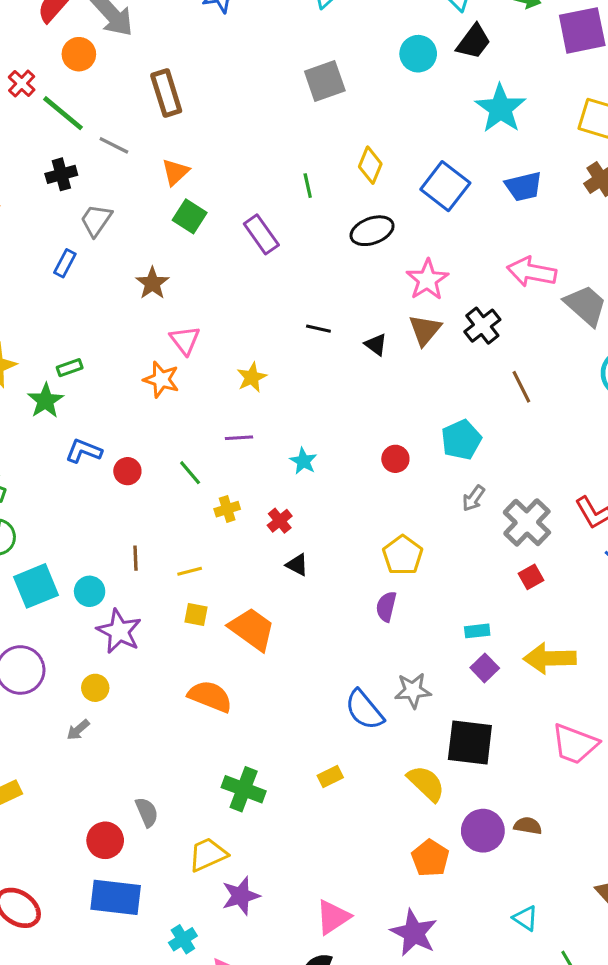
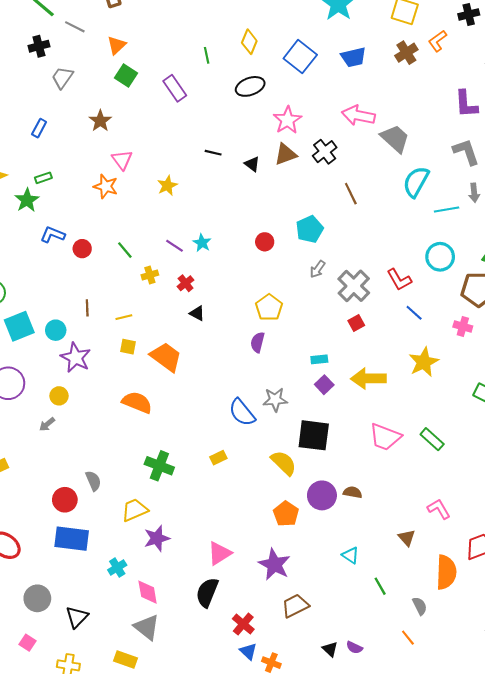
blue rectangle: (65, 263) -> (39, 128), moved
brown triangle: (425, 330) -> (285, 154), turned 30
purple line: (239, 438) -> (175, 246), moved, turned 36

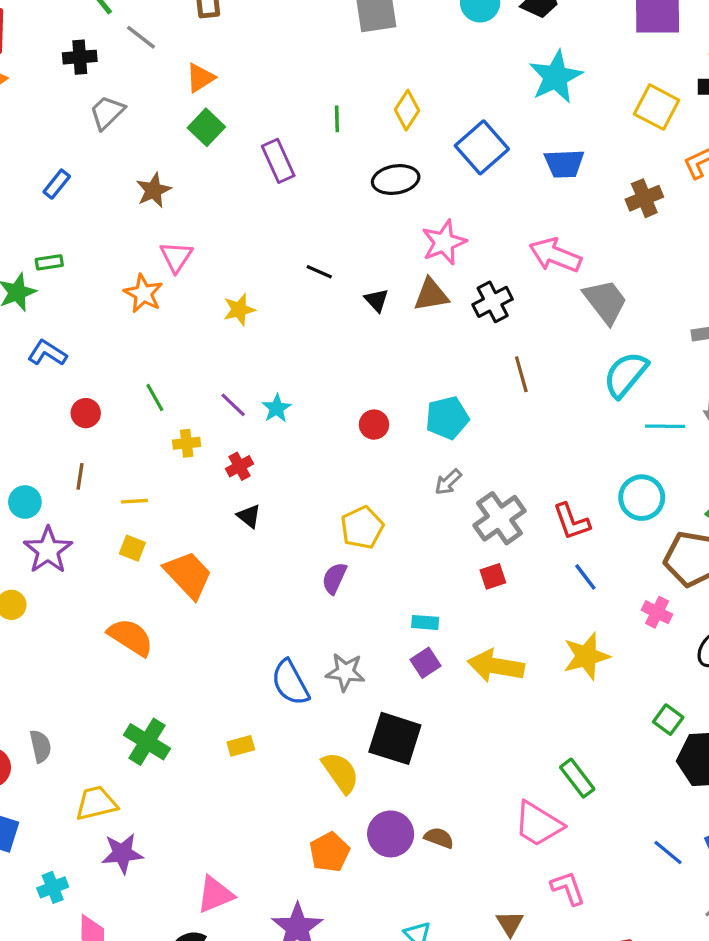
brown cross: (406, 53) -> (644, 198), moved
red circle: (82, 249) -> (86, 413), moved
pink trapezoid: (385, 437) -> (538, 824), moved

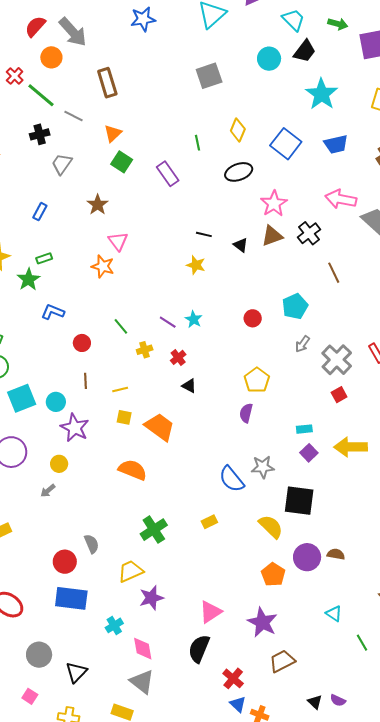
yellow star: (239, 310) -> (196, 265), moved, turned -30
green cross: (147, 742) -> (154, 530), turned 36

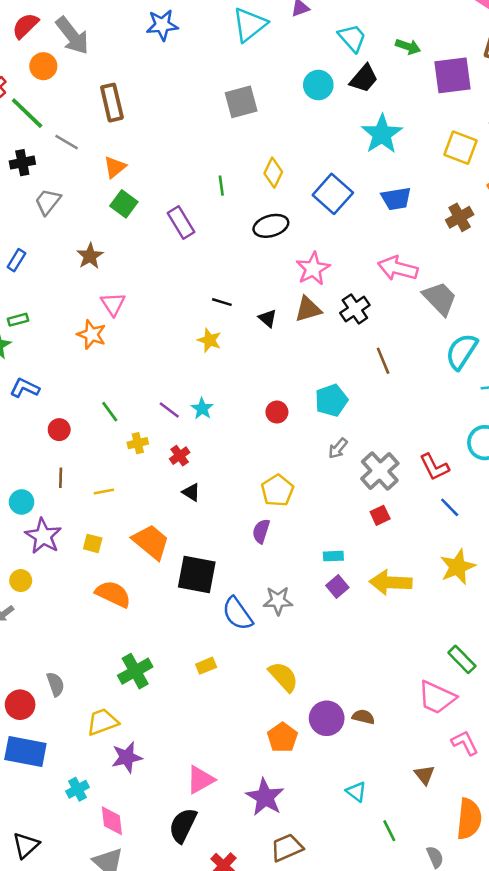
yellow square: (124, 417) -> (93, 543), moved
black square: (299, 501) -> (197, 575), moved

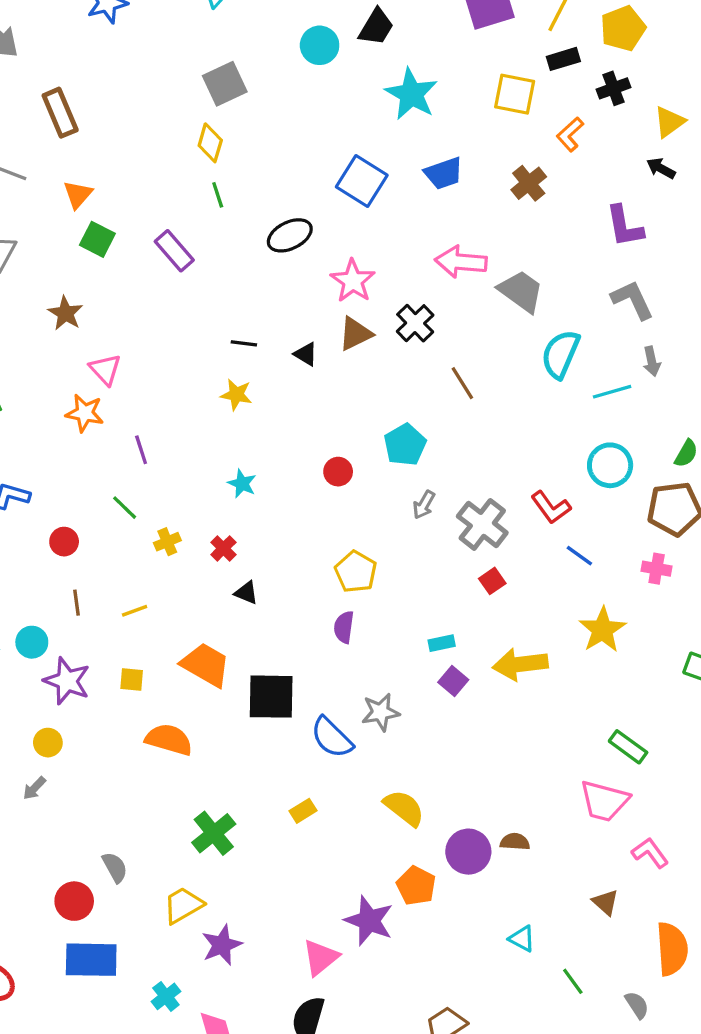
yellow diamond: (273, 173) -> (210, 143), moved
purple line: (169, 410) -> (141, 450), moved, turned 45
purple star: (265, 797) -> (369, 921), moved

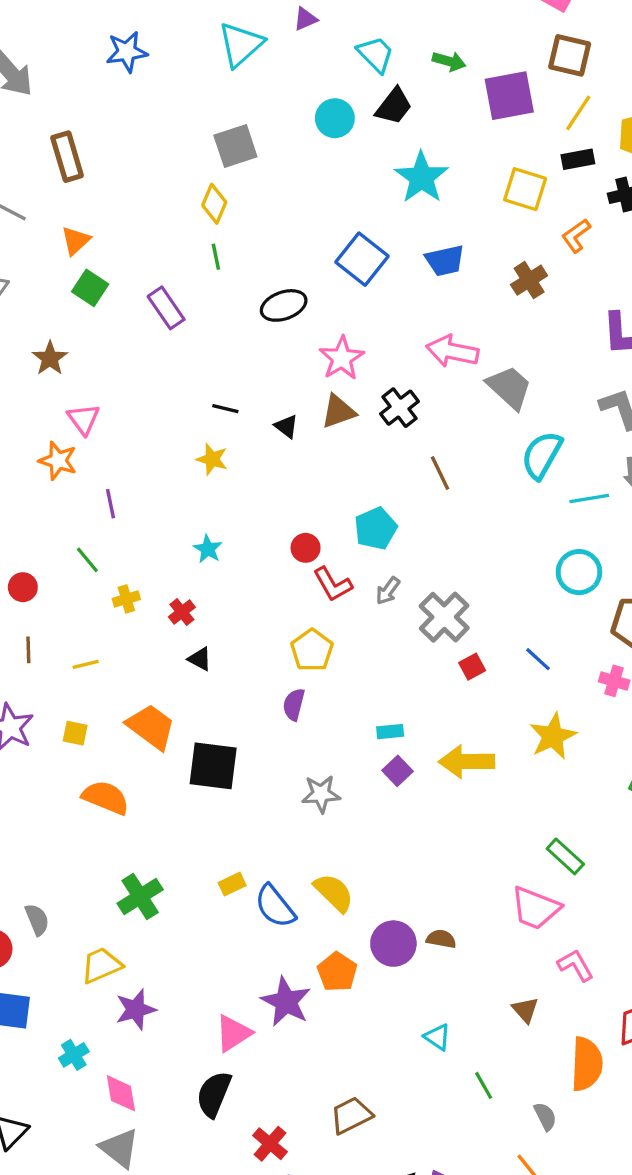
red L-shape: (551, 507) -> (333, 584), moved
red square: (492, 581) -> (472, 667), moved
blue semicircle: (332, 737) -> (275, 906), moved

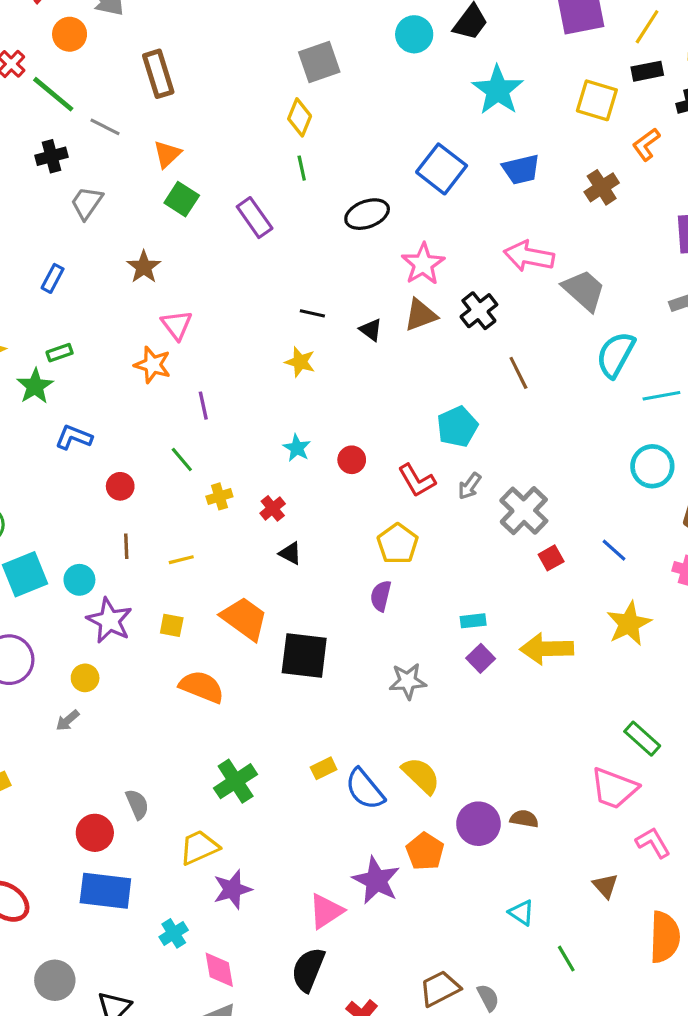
red circle: (306, 548) -> (352, 460), moved
gray semicircle: (545, 1116) -> (488, 998), moved

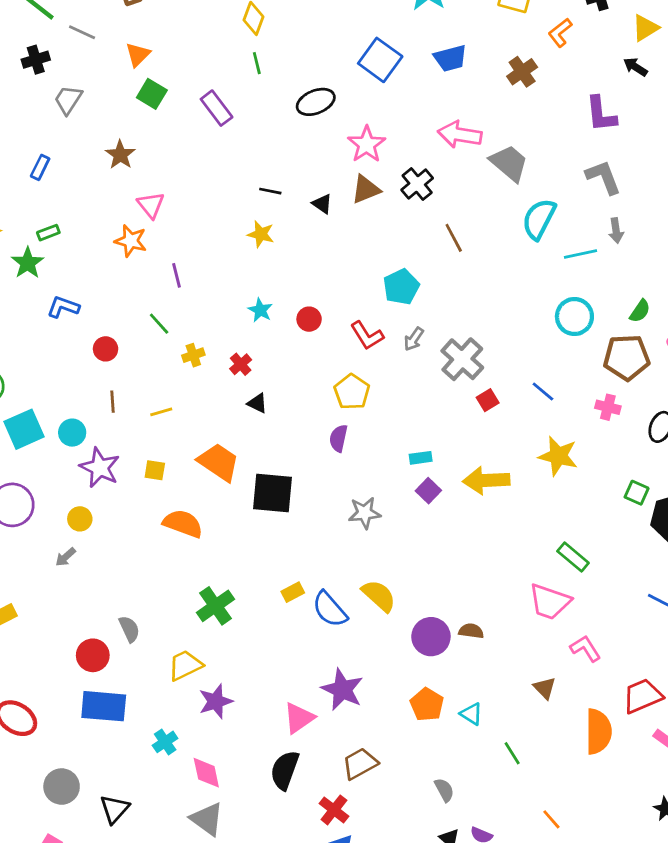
yellow star: (629, 624) -> (558, 456), turned -30
orange pentagon: (425, 851) -> (427, 705), moved
brown trapezoid: (440, 989) -> (360, 764), moved

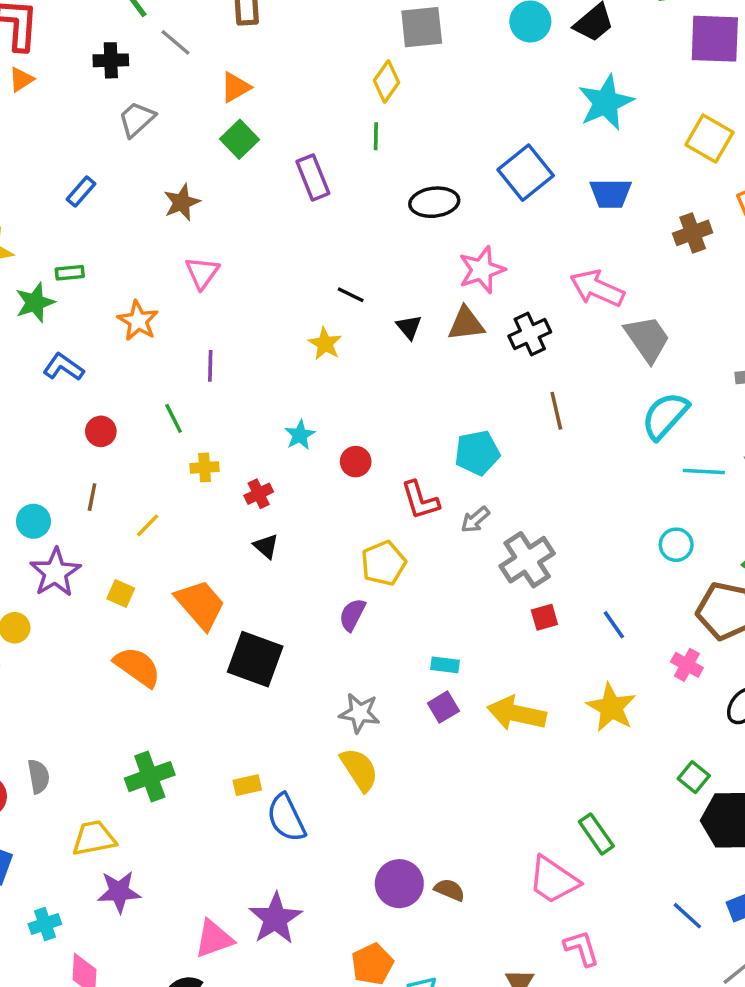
orange star: (131, 241) -> (138, 321), moved
cyan circle: (574, 316) -> (676, 545), size x0.7
yellow line: (161, 412) -> (148, 525), turned -45
yellow semicircle: (379, 596) -> (359, 769), moved

